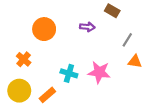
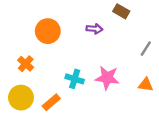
gray line: (127, 40) -> (146, 49), moved
orange triangle: (135, 61) -> (146, 85), moved

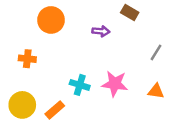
orange circle: (48, 31) -> (51, 20), moved
orange cross: (26, 64) -> (27, 59), moved, turned -35

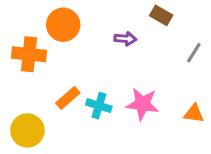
gray line: (156, 52) -> (194, 53), moved
orange cross: (27, 59) -> (29, 54), moved, size x1.5
orange rectangle: (55, 110) -> (68, 98), moved

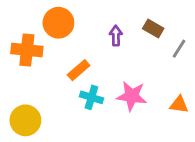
brown rectangle: (161, 15) -> (153, 28), moved
purple arrow: (125, 39) -> (116, 36), turned -96
orange rectangle: (68, 98) -> (79, 70), moved

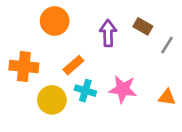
purple arrow: (116, 36) -> (108, 33), size x1.4
orange cross: (27, 50) -> (24, 66), moved
yellow circle: (25, 120) -> (52, 100), moved

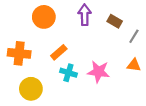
purple arrow: (108, 33) -> (85, 15), moved
orange triangle: (167, 97) -> (134, 65), moved
yellow circle: (52, 100) -> (31, 89), moved

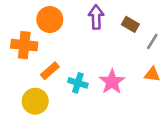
orange rectangle: (59, 52) -> (50, 71), moved
orange cross: (19, 53) -> (24, 45), moved
pink star: (99, 72) -> (112, 82), turned 30

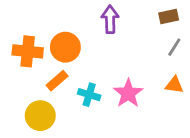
orange circle: (50, 19) -> (65, 47), moved
brown rectangle: (130, 24) -> (169, 16), moved, turned -42

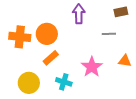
gray line: (174, 47) -> (109, 34), moved, turned 56
orange rectangle: (57, 81) -> (51, 58), moved
cyan cross: (89, 95) -> (64, 82), moved

